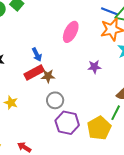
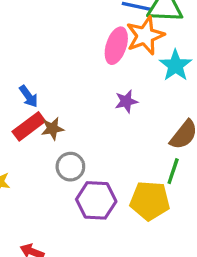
pink ellipse: (71, 32) -> (116, 46), moved
yellow pentagon: (99, 128) -> (150, 201), turned -30

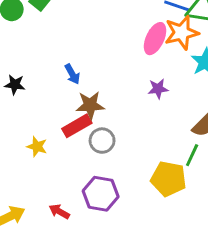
red rectangle: (29, 126) -> (77, 126), moved
brown star: (53, 129) -> (90, 105), size x1.4
purple hexagon: (96, 200) -> (101, 194), moved

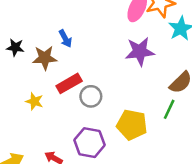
purple star: (158, 89) -> (140, 52), size x1.6
brown star: (90, 105) -> (45, 58), moved
yellow pentagon: (169, 179) -> (132, 125), moved

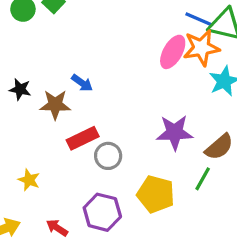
blue arrow: (65, 39) -> (82, 83), turned -30
purple star: (140, 52) -> (175, 133), moved
yellow star: (34, 101) -> (29, 180), moved

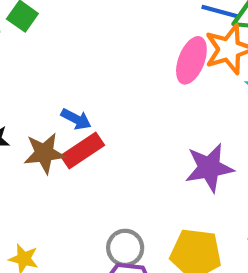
red rectangle: (83, 138) -> (82, 151), moved
gray circle: (108, 156) -> (125, 248), moved

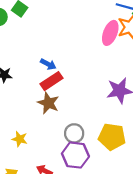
brown star: (44, 153) -> (48, 103), moved, turned 30

